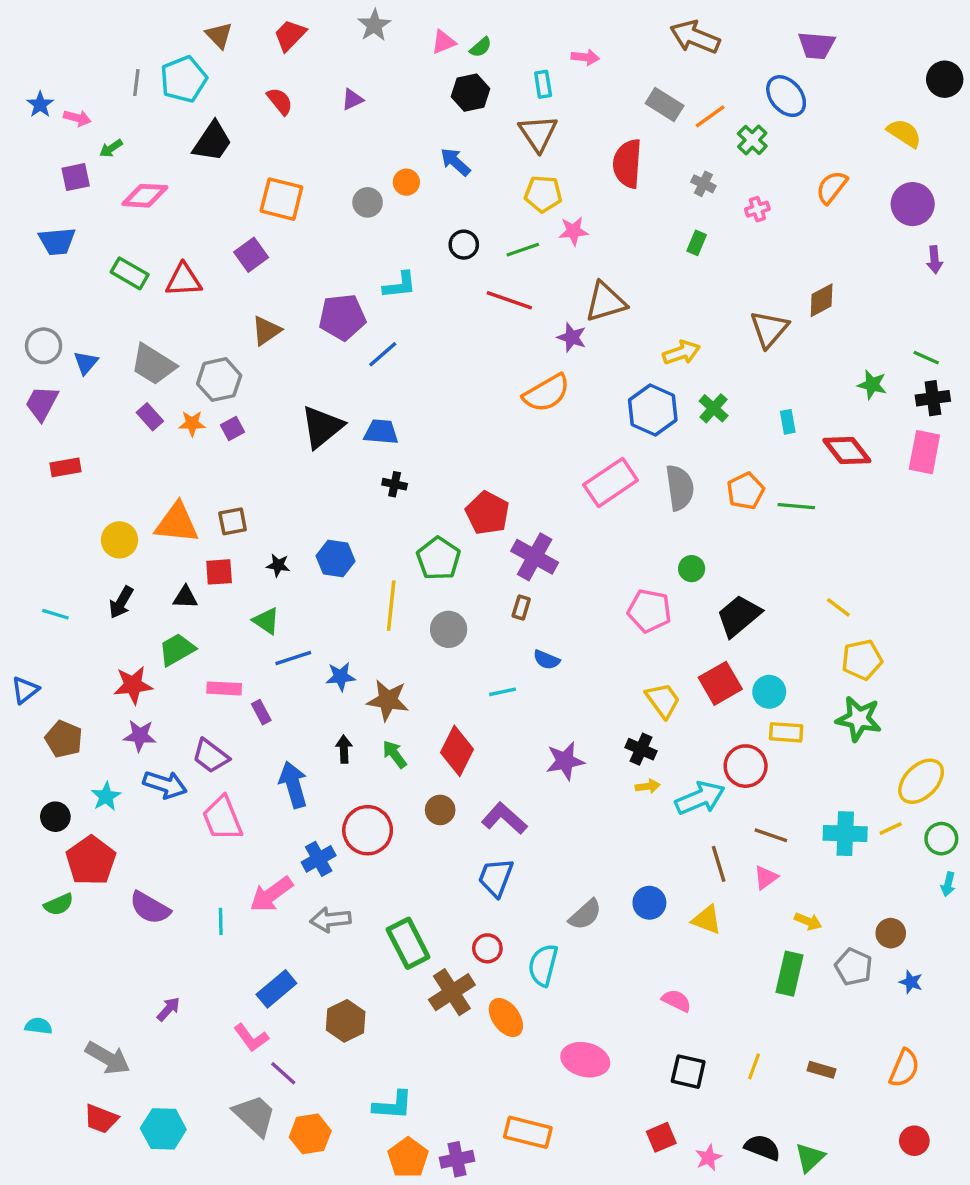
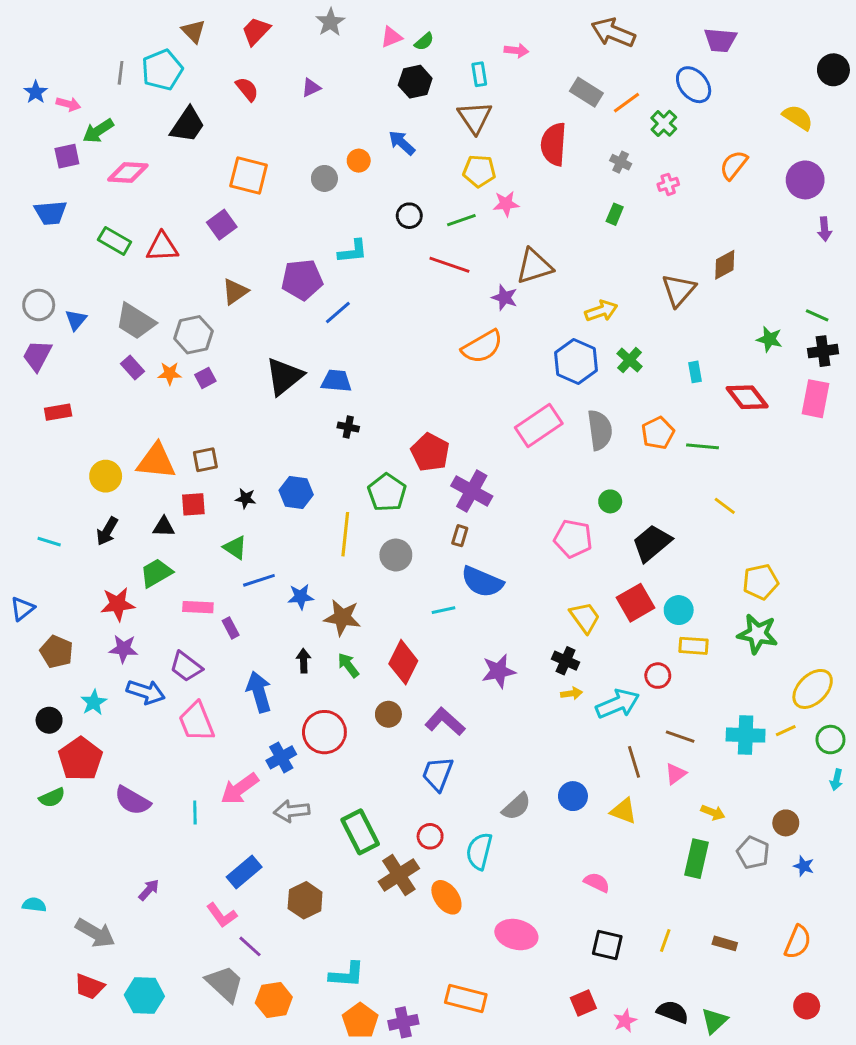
green arrow: (111, 148) -> (98, 131), size x1.5
yellow line: (838, 607) -> (725, 506), moved
blue semicircle: (546, 660) -> (482, 582), size x1.8
red circle: (746, 766) -> (658, 676), size x0.7

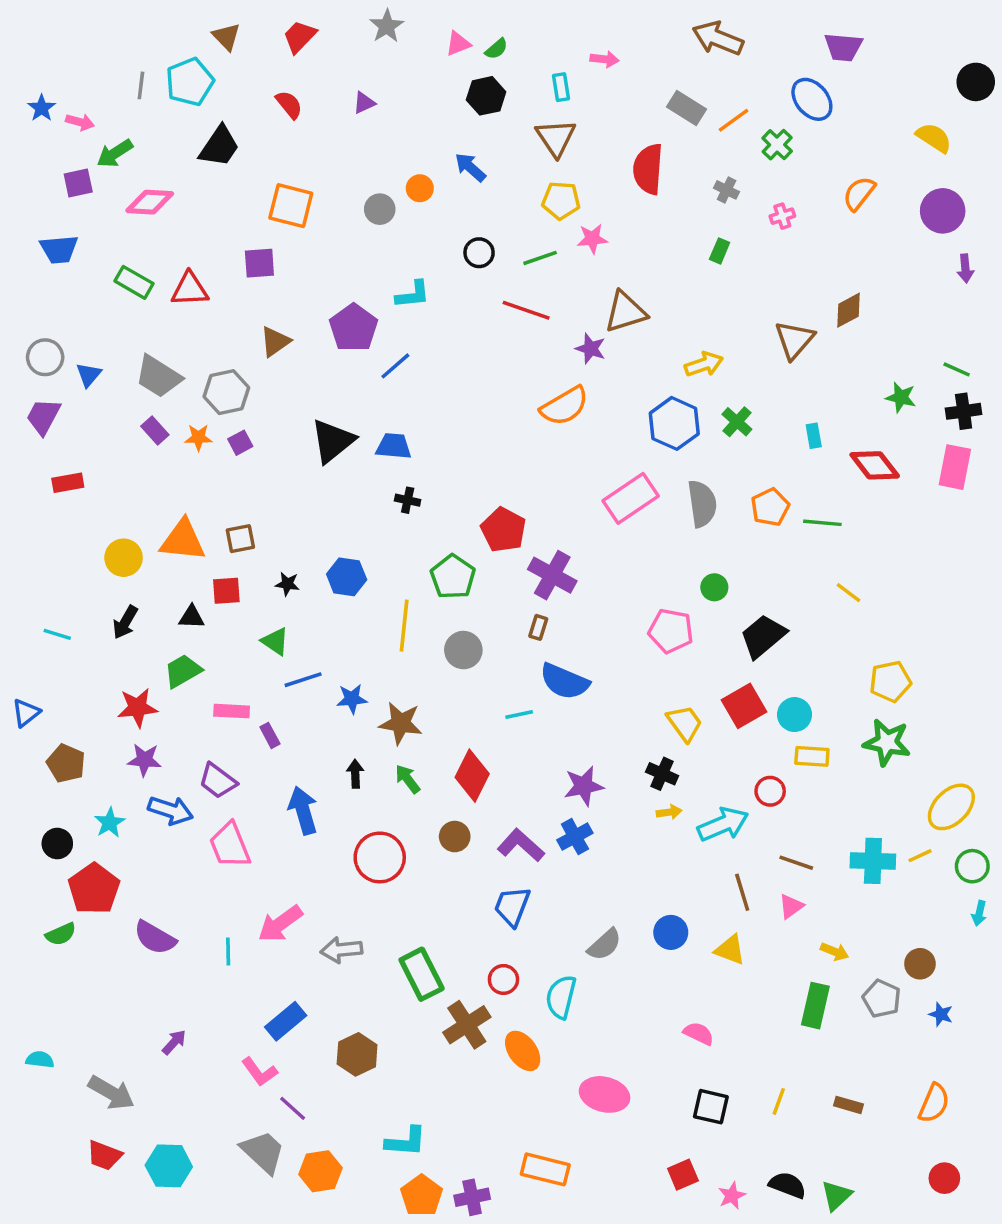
purple square: (222, 225) -> (259, 263), turned 32
purple pentagon: (302, 280) -> (354, 328), turned -30
blue cross: (281, 757) -> (575, 837), moved

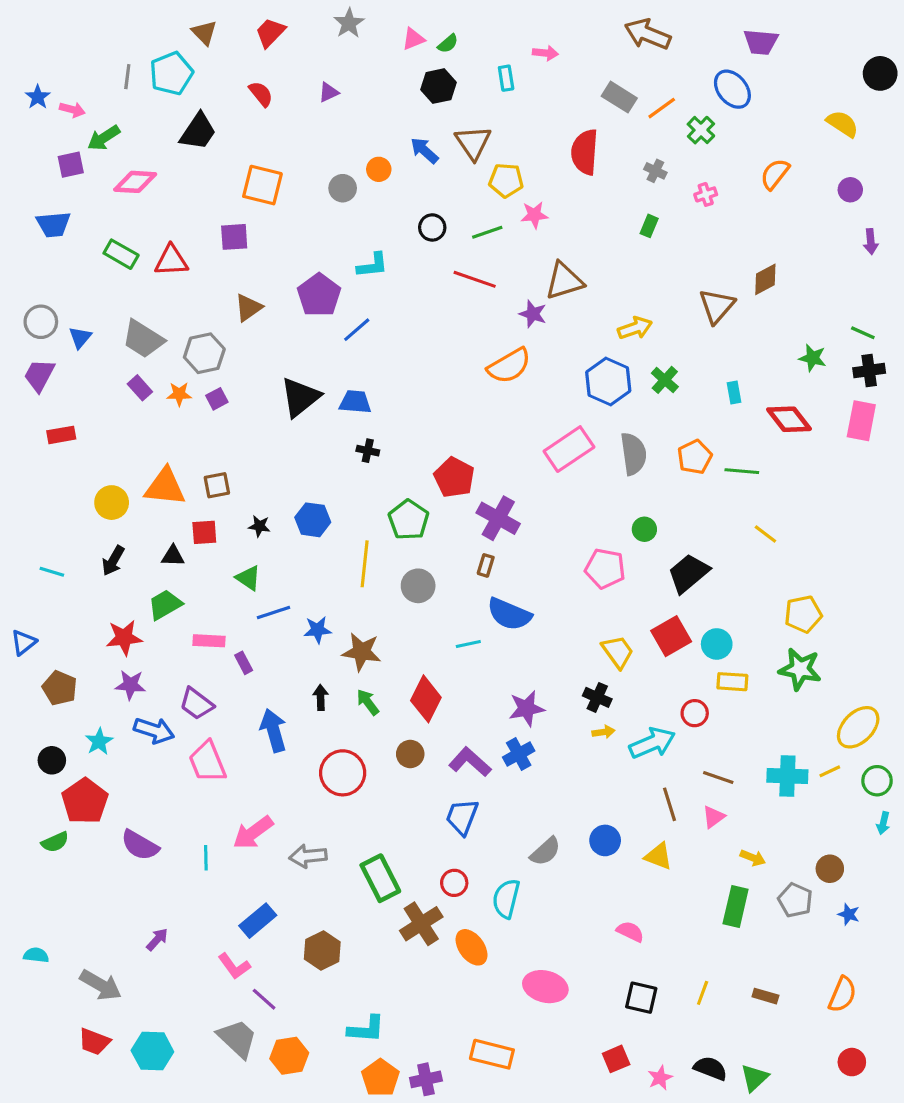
brown triangle: (556, 138) -> (473, 143), moved
purple circle: (943, 211) -> (850, 190), size x0.6

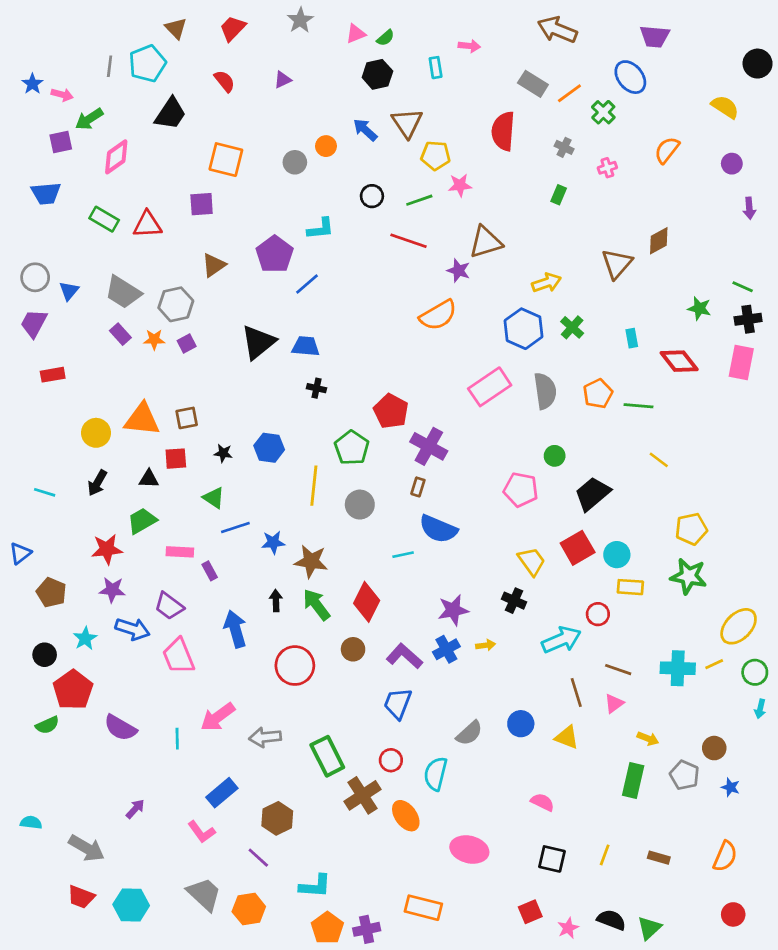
pink diamond: (135, 182) -> (116, 157), turned -39
green arrow: (368, 702) -> (317, 605), size x1.4
yellow arrow: (604, 732) -> (486, 645), moved
purple line: (264, 999) -> (258, 858), moved

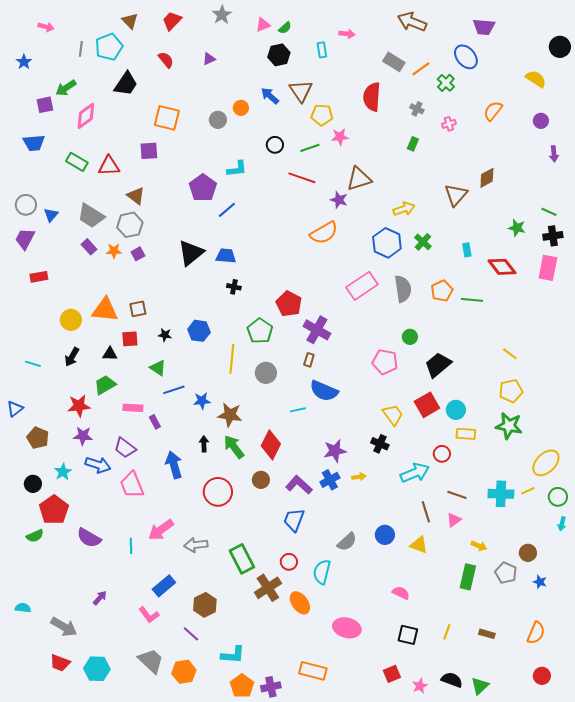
pink arrow: (62, 95) -> (46, 27), moved
brown triangle: (214, 265) -> (136, 196), moved, turned -48
yellow line: (659, 460) -> (510, 354), moved

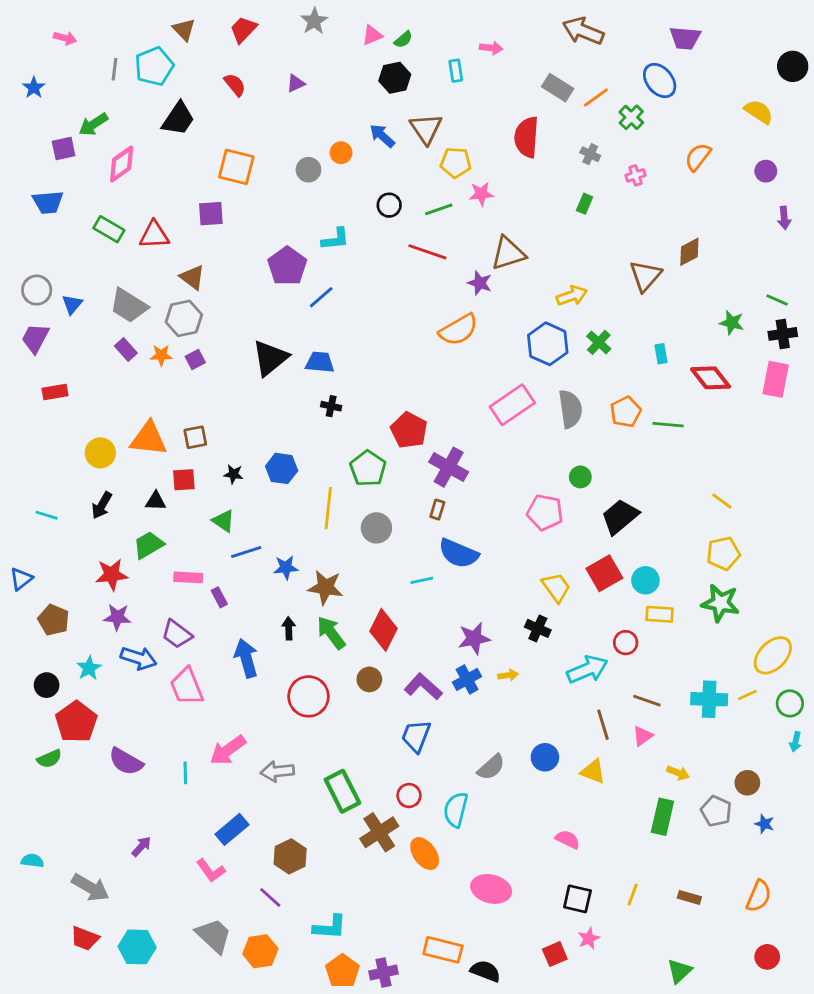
black semicircle: (452, 680) -> (485, 971), moved
pink star: (420, 686) -> (589, 939), moved

